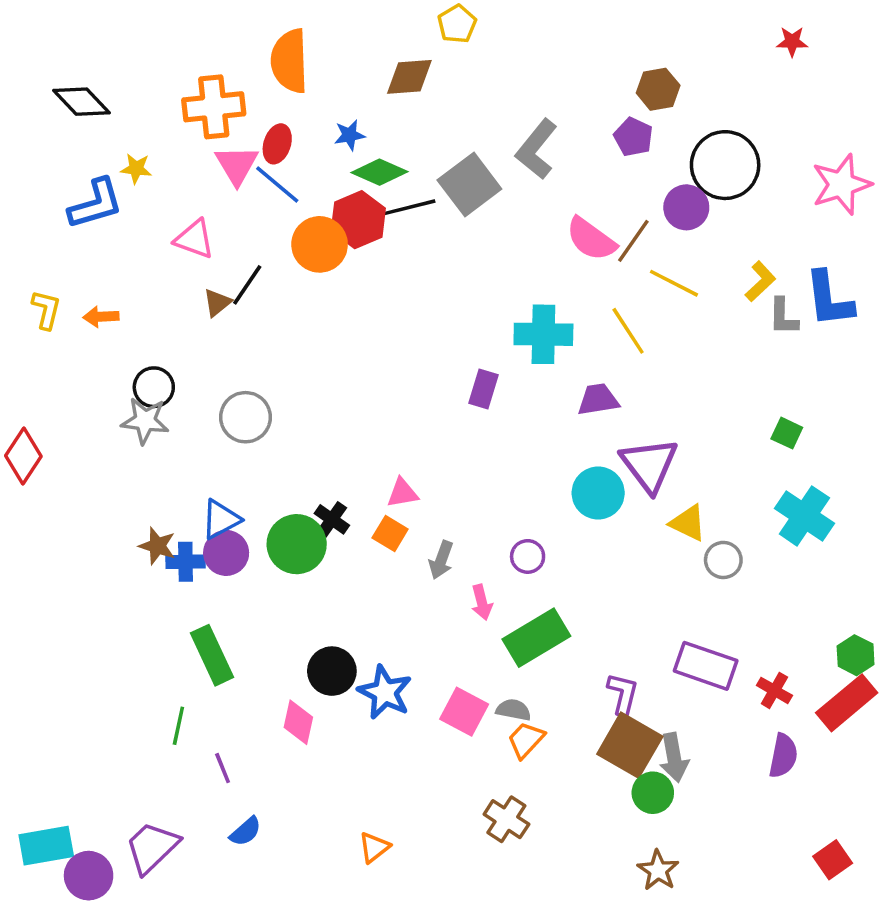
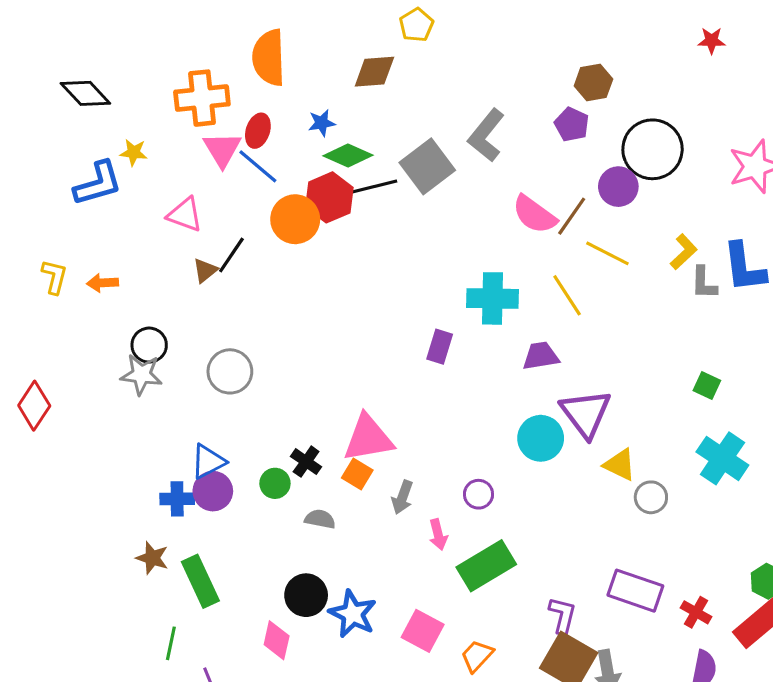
pink triangle: (402, 493) -> (368, 438), size x1.8
green circle: (297, 544) -> (275, 483), size x0.6
brown star: (157, 546) -> (152, 558), moved
gray semicircle: (513, 710) -> (320, 519), moved

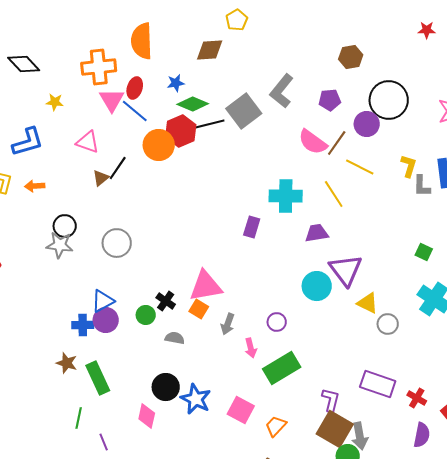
purple pentagon: (572, 124) -> (330, 100), moved, turned -30
blue L-shape: (98, 183) -> (28, 142), moved
yellow L-shape: (684, 252) -> (409, 166), turned -30

